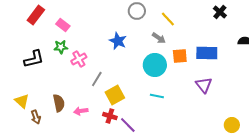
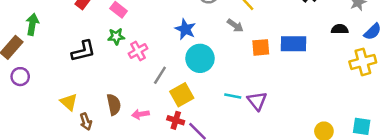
cyan circle: (155, 65) -> (200, 58), moved
purple triangle: (204, 85) -> (257, 101), moved

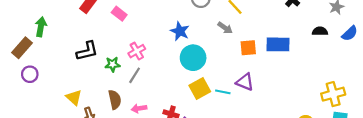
green star: (116, 36) -> (113, 64), moved
yellow cross: (363, 62) -> (333, 94), moved
gray line: (160, 75) -> (135, 75), moved
yellow square: (182, 95) -> (200, 89), moved
purple triangle: (257, 101) -> (245, 82), moved, turned -30

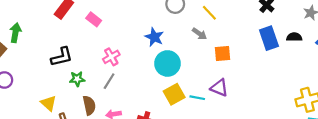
blue rectangle: (278, 44) -> (269, 38), moved, turned 70
green star: (113, 64) -> (77, 79), moved

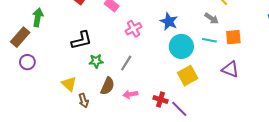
pink cross: (111, 57) -> (134, 29), moved
cyan line: (197, 98) -> (209, 40), moved
brown semicircle: (89, 105) -> (107, 86), turned 36

